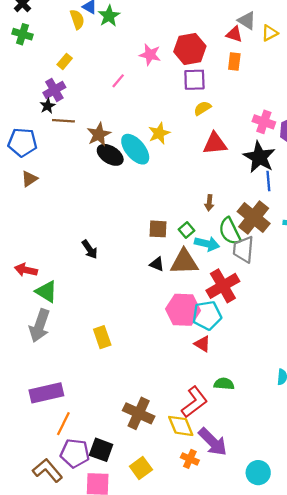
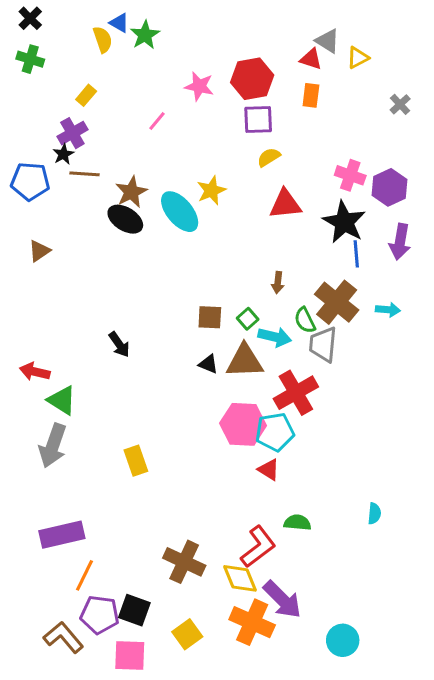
blue pentagon: (22, 142) -> (30, 181), moved
black ellipse: (110, 155) -> (125, 219), moved
green semicircle: (230, 231) -> (305, 320), size x0.7
orange cross: (190, 459) -> (252, 622), size x1.8

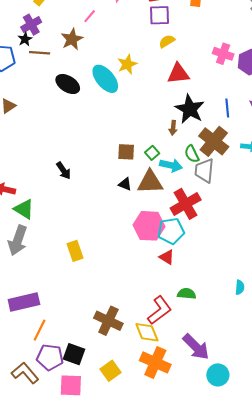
brown star: (131, 192) -> (72, 39), moved
black star: (344, 222) -> (190, 109), moved
purple arrow: (282, 600) -> (196, 347), moved

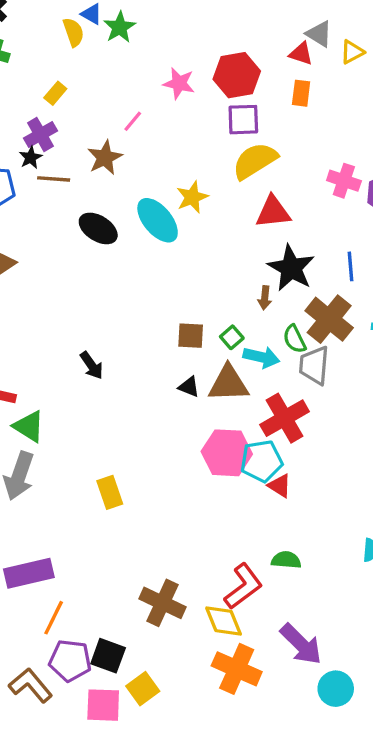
yellow semicircle: (167, 41) -> (255, 161), size x1.8
red triangle: (167, 257) -> (280, 486), moved
yellow square: (110, 371) -> (143, 689), moved

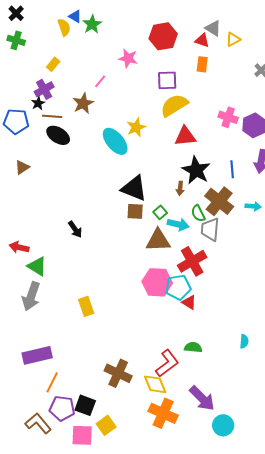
red hexagon: (237, 75) -> (163, 36), moved
black ellipse: (98, 228) -> (58, 135), moved
black triangle: (189, 387) -> (134, 188), moved, size x2.0

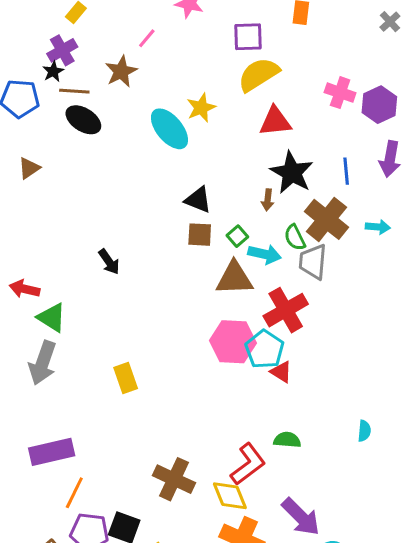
black triangle: (134, 188) -> (198, 200), size x0.7
cyan pentagon: (178, 287) -> (265, 349), turned -30

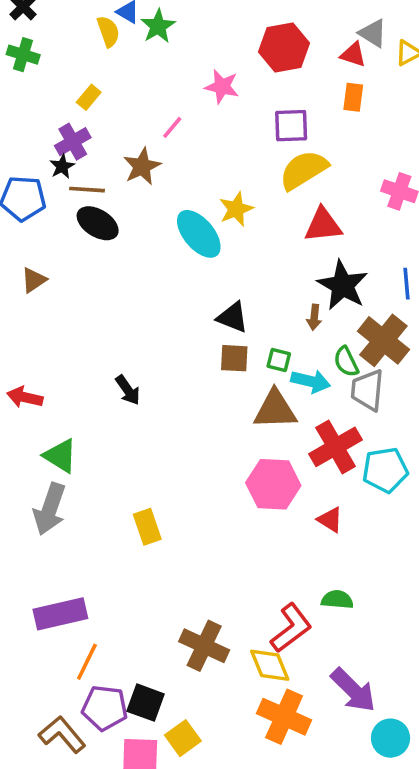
green square: (237, 236) -> (279, 360), turned -35
red arrow: (24, 289) -> (25, 397), moved
cyan pentagon: (265, 349) -> (385, 470), moved, turned 30

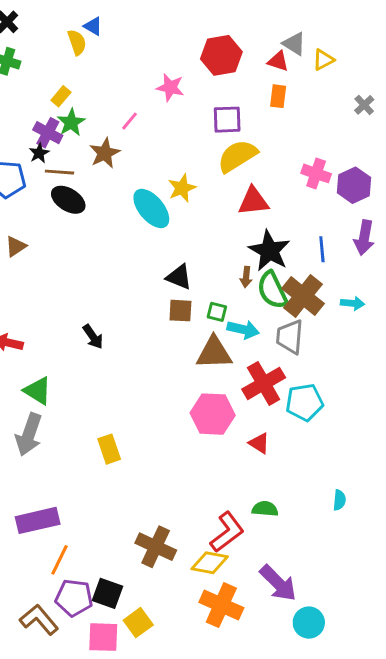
green star: (158, 26) -> (71, 122), moved
purple cross: (73, 142) -> (48, 133), turned -32
green semicircle: (346, 362) -> (272, 290), moved, size x1.5
yellow diamond: (270, 665) -> (210, 563), turned -57

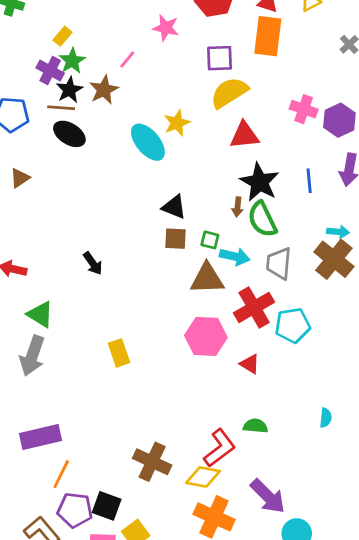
orange rectangle: (278, 96) -> (268, 36), size x1.8
black star: (39, 153) -> (69, 90), moved, size x1.4
brown cross: (303, 296) -> (334, 259), moved
yellow rectangle: (109, 449) -> (119, 353), moved

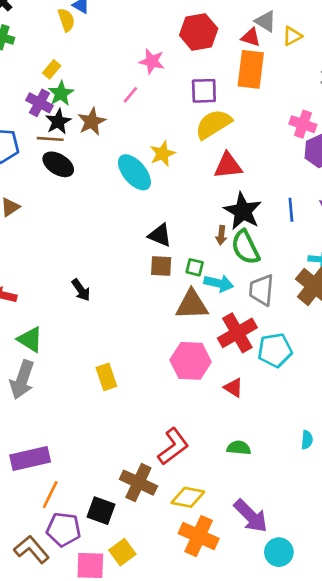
pink line: (127, 60) -> (130, 95), moved
pink cross: (304, 109) -> (303, 124), moved
red L-shape: (220, 448) -> (173, 446), moved
black square: (107, 506) -> (101, 511), moved

